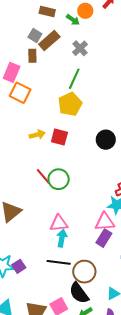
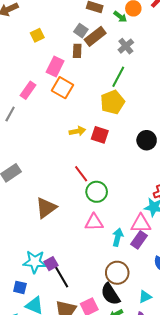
green circle: (59, 179) -> (97, 192), moved
cyan arrow: (62, 238) -> (118, 237), moved
black line: (59, 262) -> (61, 277), moved, turned 50

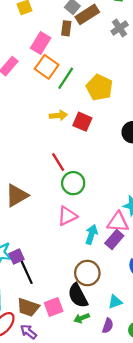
green line: (118, 77) -> (66, 78), moved
yellow pentagon: (112, 102) -> (99, 87), turned -30
pink triangle: (94, 222) -> (67, 216), turned -30

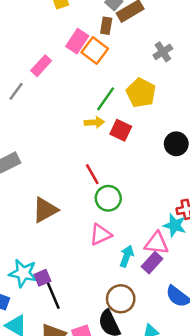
gray cross: (120, 28) -> (163, 52), moved
orange square: (47, 67) -> (95, 51), moved
green line: (66, 78) -> (106, 99), moved

